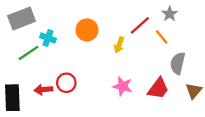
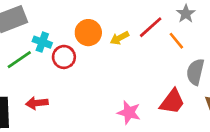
yellow arrow: (119, 45) -> (119, 38), moved, turned 42
red circle: (66, 83) -> (64, 57), moved
pink star: (123, 86) -> (129, 113), moved

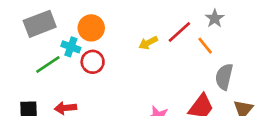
orange circle: (88, 33) -> (91, 28), moved

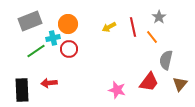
red line: (179, 32) -> (133, 27), turned -60
yellow arrow: (148, 43) -> (109, 27), moved
cyan cross: (71, 47) -> (53, 38), turned -32

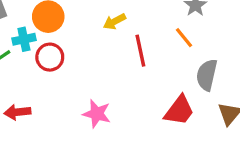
red line: (133, 27) -> (140, 51), moved
pink star: (117, 90) -> (97, 114), moved

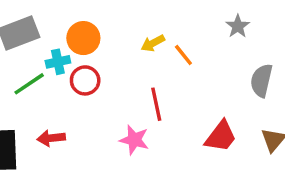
orange line: (184, 38) -> (183, 55), moved
red line: (140, 51) -> (156, 104), moved
gray semicircle: (207, 75) -> (261, 80), moved

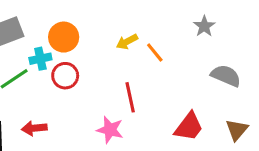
gray semicircle: (261, 80) -> (226, 76), turned 100

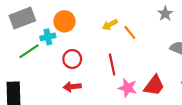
red circle: (65, 76) -> (72, 59), moved
red arrow: (34, 128) -> (72, 87), moved
pink star: (110, 130) -> (128, 88), moved

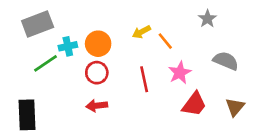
orange circle: (64, 21) -> (98, 44), moved
pink star: (128, 88) -> (180, 73), moved, turned 30

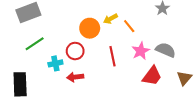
orange circle: (98, 44) -> (90, 28), moved
cyan cross: (68, 46) -> (55, 63), moved
gray semicircle: (226, 61) -> (166, 50), moved

